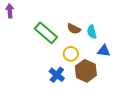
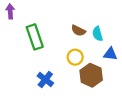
green rectangle: (46, 33) -> (35, 37), moved, turned 30
blue cross: (57, 75) -> (45, 79), moved

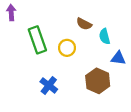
brown semicircle: (78, 31) -> (84, 24), moved
yellow circle: (75, 57) -> (67, 48), moved

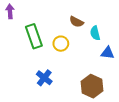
brown hexagon: (98, 81) -> (92, 86), moved

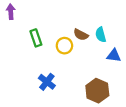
brown semicircle: (76, 22) -> (81, 35), moved
green rectangle: (34, 36) -> (36, 38), size x0.7

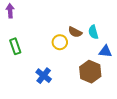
green rectangle: (36, 38) -> (15, 46), moved
brown hexagon: (97, 91) -> (90, 72), moved

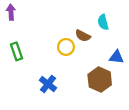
cyan semicircle: (93, 32) -> (103, 22), moved

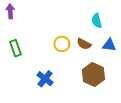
brown semicircle: (83, 36) -> (84, 44), moved
blue triangle: (117, 57) -> (109, 45), moved

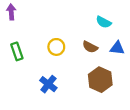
cyan semicircle: (97, 21) -> (104, 22), turned -48
yellow circle: (62, 44) -> (56, 47), moved

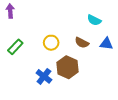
green rectangle: (17, 51) -> (15, 47), turned 63
brown hexagon: (100, 80) -> (67, 67), moved

